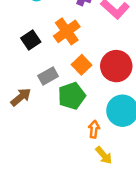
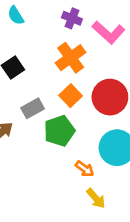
orange cross: (67, 31) -> (71, 58), moved
orange arrow: (94, 129) -> (85, 169), turned 119

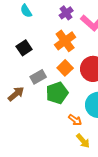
purple cross: (72, 18) -> (66, 13), turned 32

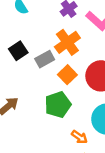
gray rectangle: (38, 77) -> (45, 59), moved

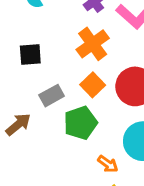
black square: (18, 51) -> (30, 55), turned 30
gray rectangle: (45, 59) -> (52, 96), moved

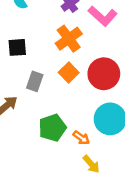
gray rectangle: (52, 96) -> (35, 81), turned -42
green pentagon: (80, 123) -> (52, 128), moved

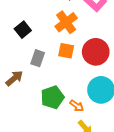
black square: (17, 47) -> (23, 30), turned -35
orange square: (69, 73) -> (66, 51), turned -35

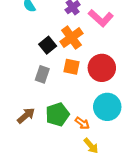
black square: (23, 30) -> (48, 45), moved
brown arrow: (14, 78) -> (26, 116), moved

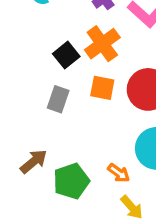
green pentagon: (57, 114) -> (71, 181), moved

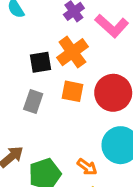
black square: (66, 55) -> (40, 62), turned 30

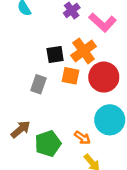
orange cross: (72, 52) -> (84, 51), moved
black square: (40, 62) -> (55, 54), moved

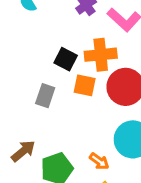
orange cross: (84, 51) -> (101, 55), turned 30
black square: (55, 54) -> (66, 59), turned 36

